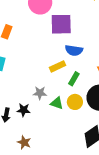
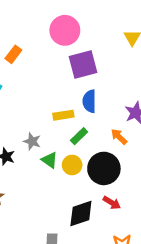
purple square: (61, 24) -> (83, 64), turned -30
blue semicircle: (74, 50) -> (89, 101), turned 66

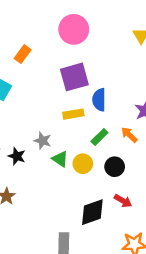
purple square: (83, 64) -> (74, 77), moved
green rectangle: (79, 136) -> (99, 137), moved
black circle: (104, 168) -> (115, 167), size x0.6

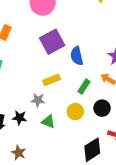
yellow rectangle: (73, 114) -> (52, 80), moved
green triangle: (60, 159) -> (48, 122), moved

